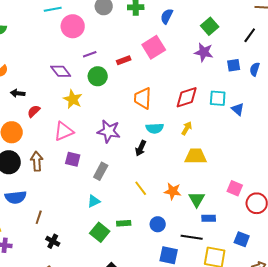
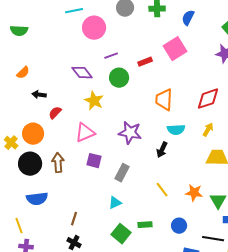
brown line: (39, 217) -> (74, 219), moved

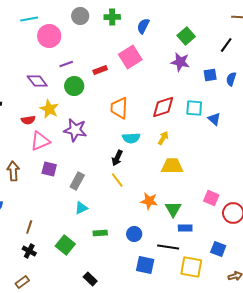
red semicircle: (55, 113) -> (28, 120), moved, turned -144
purple star: (130, 133) -> (75, 130), moved
yellow line: (162, 190) -> (117, 180), moved
cyan triangle: (115, 203) -> (81, 208), moved
green square: (121, 234) -> (65, 245), moved

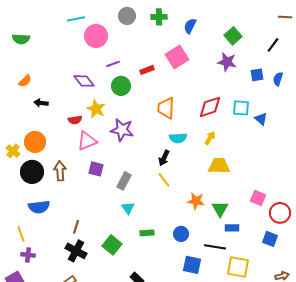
cyan triangle: (81, 208) -> (128, 208), turned -40
blue square: (218, 249) -> (270, 239), moved
black cross: (29, 251) -> (76, 251), size x1.5

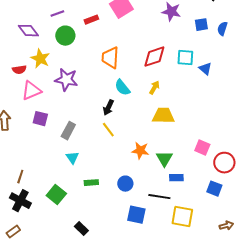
cyan semicircle: (178, 138) -> (122, 88), turned 54

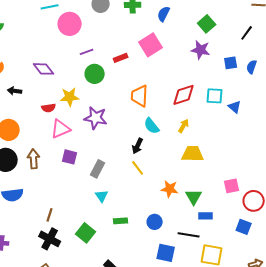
purple diamond: (28, 31) -> (44, 69), moved
yellow star: (40, 59) -> (70, 97), turned -30
pink square: (202, 148) -> (232, 186), turned -35

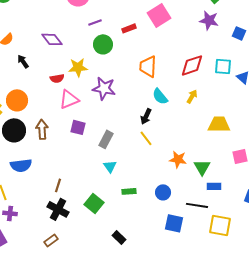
blue square: (231, 63) -> (239, 33), turned 32
black arrow: (15, 91) -> (23, 61), turned 48
yellow trapezoid: (193, 154) -> (219, 124), moved

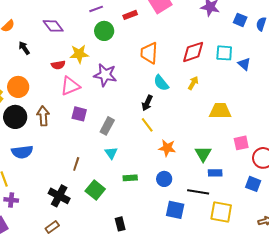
orange star: (178, 159) -> (167, 148), moved
brown line: (58, 185) -> (76, 164), moved
black rectangle: (119, 237) -> (120, 224), turned 32

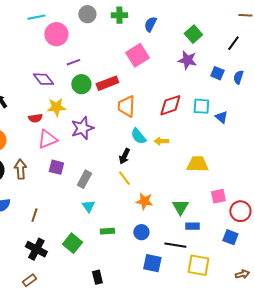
red rectangle: (130, 15) -> (107, 83), moved, size x1.5
purple diamond: (53, 26) -> (43, 79), moved
purple star: (105, 75) -> (82, 128), turned -30
yellow arrow: (193, 83) -> (161, 141), moved, turned -120
brown line: (76, 164) -> (34, 215), moved

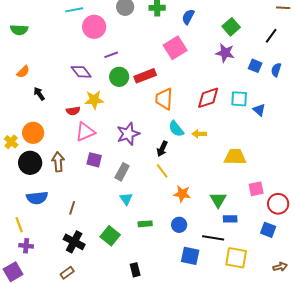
purple star: (82, 128) -> (128, 134), moved

